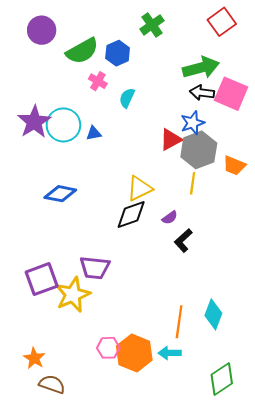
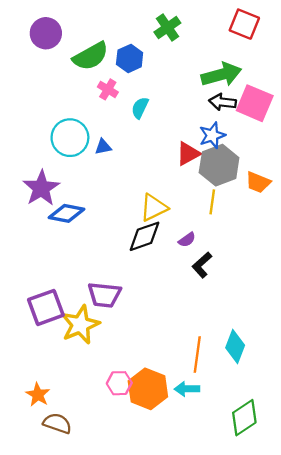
red square: (222, 22) -> (244, 24), turned -32
purple star: (34, 122) -> (41, 188), moved

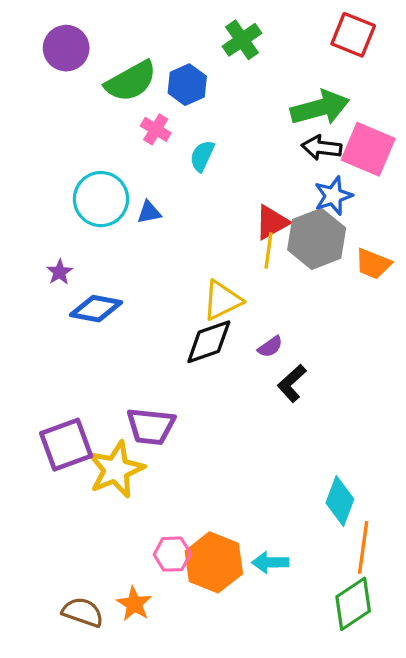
blue star: (212, 135) -> (333, 196), moved
purple star: (41, 188) -> (59, 272), size x0.5
yellow line: (212, 202) -> (269, 250), moved
orange line: (197, 354) -> (363, 547), moved
orange star: (38, 395) -> (134, 604), moved

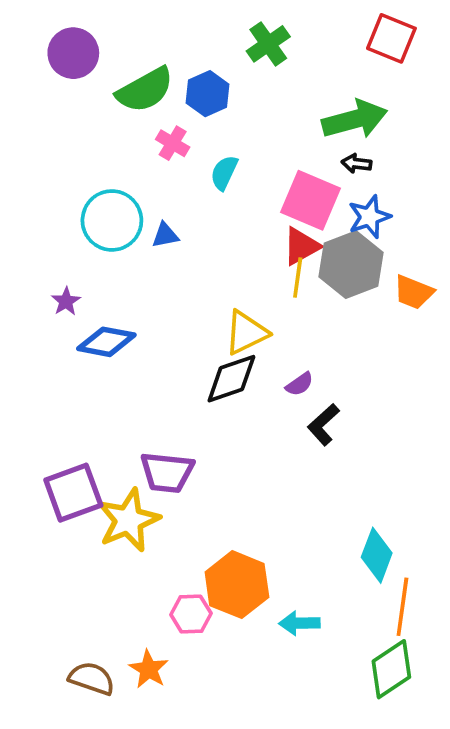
black arrow: (322, 148) -> (356, 163), size x0.7
pink square: (368, 149) -> (311, 200), moved
orange hexagon: (214, 562) -> (237, 585), moved

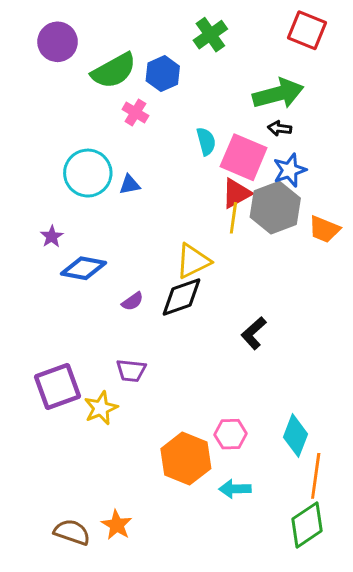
cyan semicircle: (224, 173) -> (206, 141), moved, turned 140
purple semicircle: (299, 384) -> (133, 301), moved
purple trapezoid: (167, 472) -> (131, 371), size x0.7
yellow star: (128, 520) -> (101, 408), size x0.7
pink hexagon: (191, 614) -> (231, 434), moved

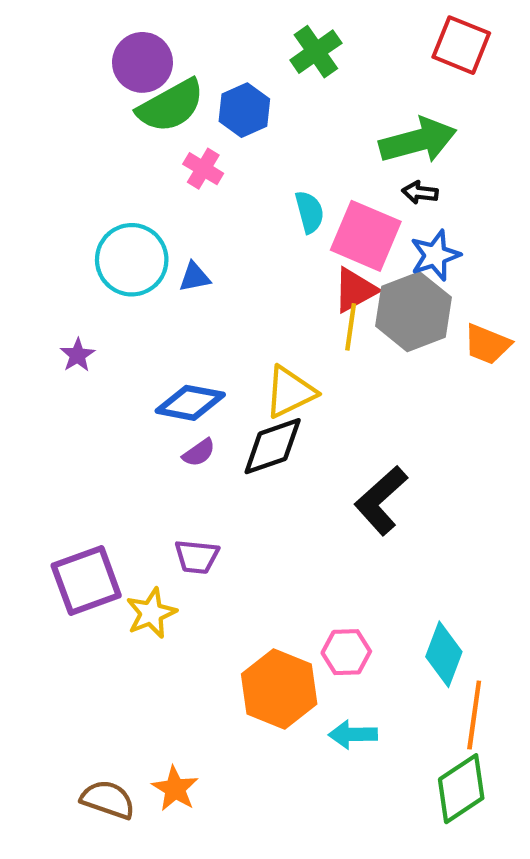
purple circle: (58, 42) -> (143, 62), moved
blue diamond: (83, 268) -> (190, 403), moved
black L-shape: (254, 333) -> (381, 500), size x1.4

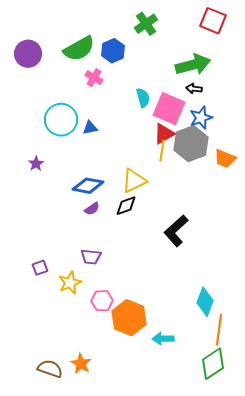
purple circle: (143, 62) -> (28, 54), moved
black diamond: (273, 446) -> (126, 206), size x0.7
purple square: (86, 581) -> (40, 268), size x0.5
pink hexagon: (346, 652) -> (102, 301), moved

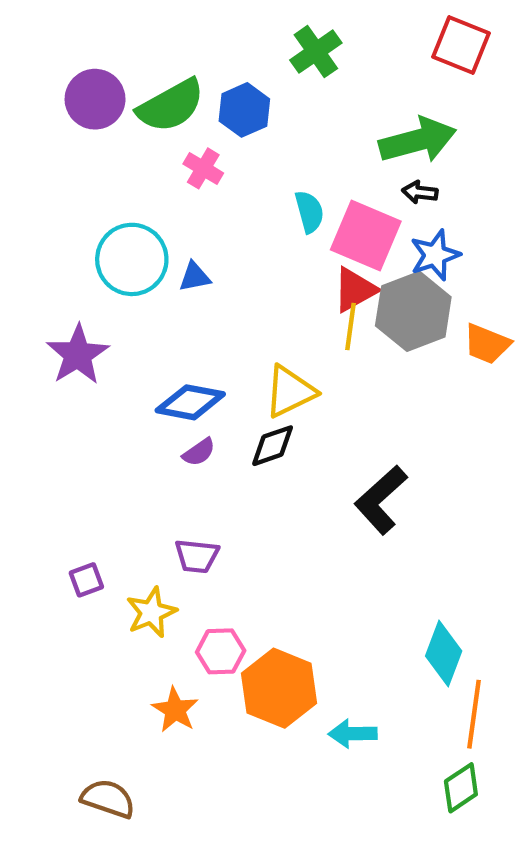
purple circle: (28, 54) -> (95, 99), moved
purple star: (36, 164) -> (78, 355), size x1.8
orange star: (81, 364) -> (175, 710), moved
green diamond: (213, 364) -> (461, 788), size x0.7

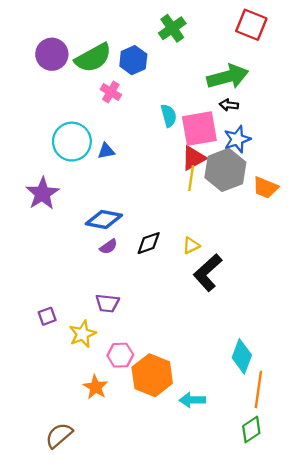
pink square: (366, 236) -> (199, 129), turned -33
yellow triangle: (290, 391) -> (191, 245), moved, size x0.6
brown semicircle: (108, 799) -> (59, 435), turned -60

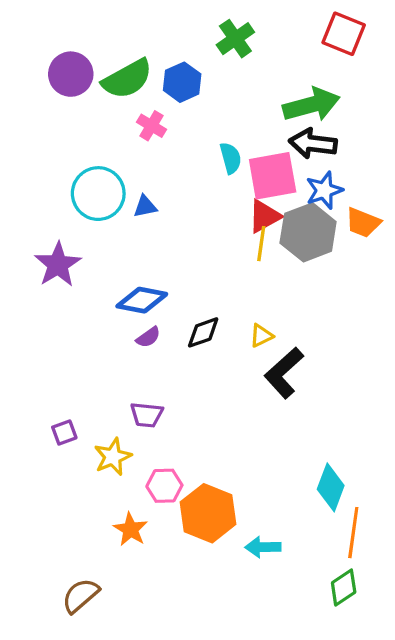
black arrow: (229, 105) -> (313, 144), size x1.8
orange trapezoid: (265, 188) -> (363, 223), moved

